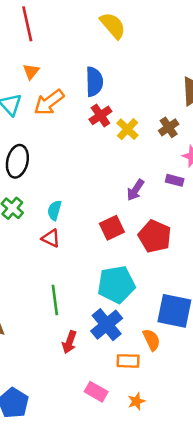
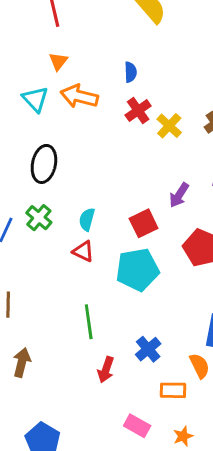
blue semicircle: (94, 82) -> (131, 72), size x0.6
orange arrow: (49, 102) -> (79, 96), turned 52
red square: (112, 228) -> (144, 223), moved
cyan pentagon: (116, 284) -> (137, 270), moved
blue cross: (107, 325) -> (148, 349), size x0.7

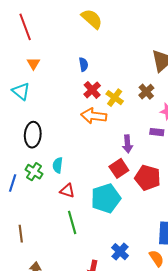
orange arrow: (79, 96) -> (94, 116), moved
purple arrow: (179, 195) -> (127, 144), turned -30
cyan semicircle: (87, 219) -> (58, 165), moved
red square: (144, 223) -> (119, 168), moved
green line: (89, 322) -> (72, 222), moved

